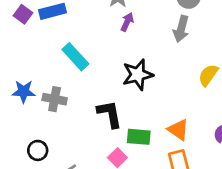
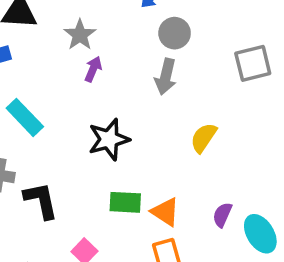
black L-shape: (110, 114) -> (41, 200), moved
green rectangle: (139, 137) -> (125, 202), moved

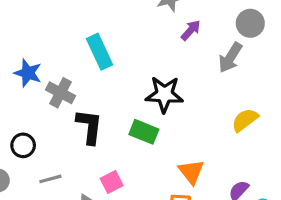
purple arrow: (93, 69) -> (191, 30), moved
green rectangle: (125, 202) -> (144, 132), moved

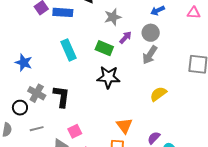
gray circle: (250, 23) -> (151, 33), moved
gray cross: (61, 93) -> (37, 93), moved
green rectangle: (144, 132) -> (104, 48), moved

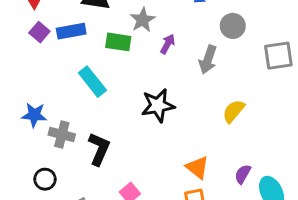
gray circle: (151, 33) -> (233, 26), moved
green rectangle: (104, 48) -> (118, 42), moved
gray cross: (37, 93) -> (62, 135), moved
black L-shape: (61, 96) -> (99, 149), turned 30

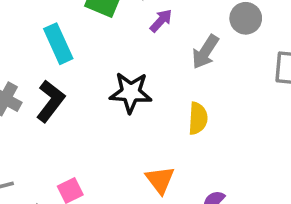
yellow semicircle: (234, 111) -> (198, 118), moved, turned 130
black L-shape: (99, 149) -> (50, 101), moved

